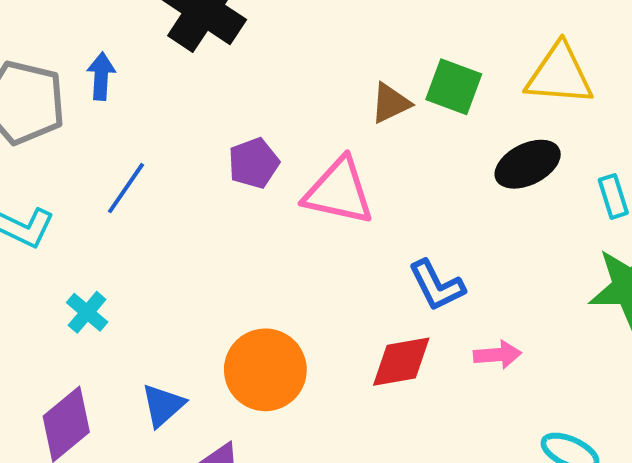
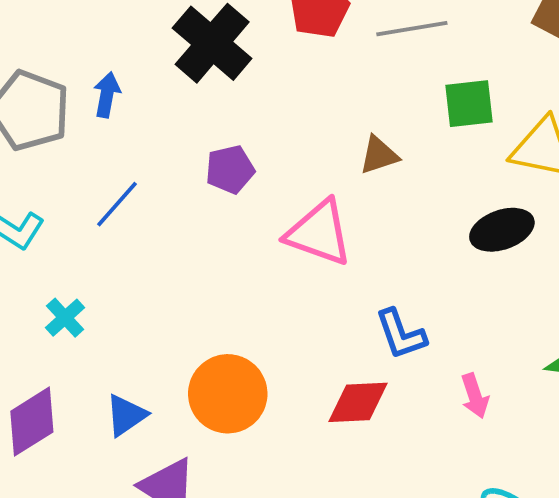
green square: (454, 87) -> (469, 104), moved, turned -34
purple pentagon: (254, 163) -> (230, 169), moved
pink arrow: (497, 355) -> (475, 396), moved, turned 69

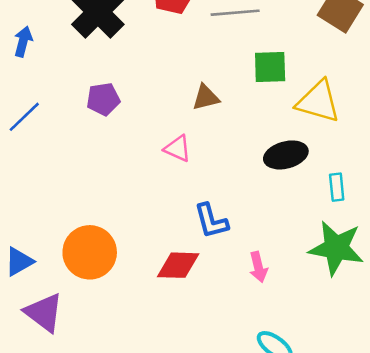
pink triangle: (319, 233) -> (177, 149), moved, size x0.6

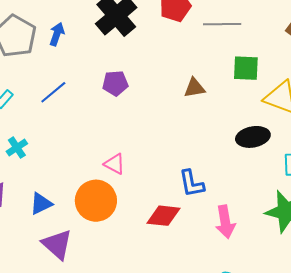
pink triangle: (177, 149) -> (115, 164), moved
pink arrow: (258, 267) -> (225, 222), size x1.4

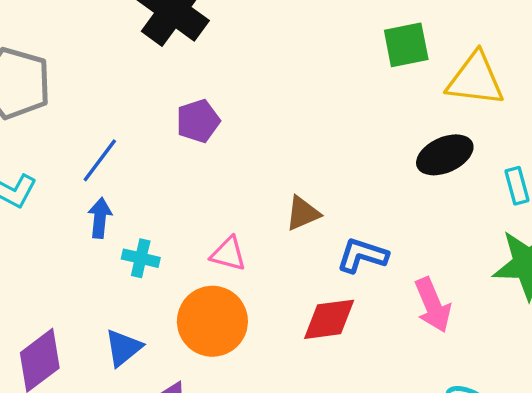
blue arrow: (57, 34) -> (100, 218), moved
brown triangle: (194, 88) -> (303, 213), moved
cyan cross: (17, 148) -> (141, 258), moved, turned -30
blue L-shape: (191, 183) -> (362, 255), turned 132

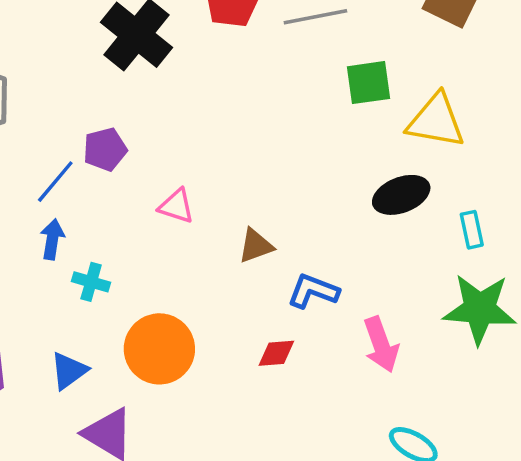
purple pentagon: (198, 121) -> (105, 149), moved
pink triangle: (228, 254) -> (176, 206), moved
red diamond: (329, 319) -> (276, 353), size x0.7

